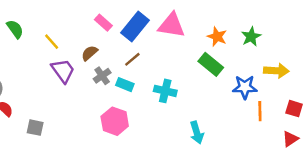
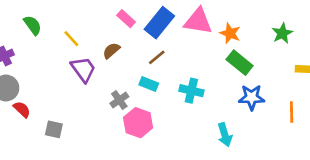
orange star: (217, 37) -> (230, 33), moved
gray cross: (102, 76) -> (119, 100), moved
blue star: (245, 87) -> (252, 97), moved

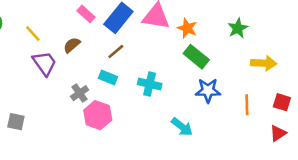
cyan arrow: (225, 135) -> (182, 127), turned -35

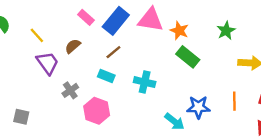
blue star: (208, 90) -> (198, 107), moved
gray cross: (80, 93) -> (70, 90), moved

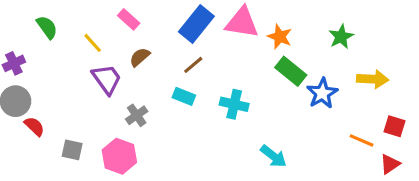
pink rectangle: (86, 17) -> (129, 19), moved
orange line: (234, 101) -> (362, 140), moved, turned -66
blue star: (198, 107) -> (322, 93), moved, turned -30
pink hexagon: (97, 111) -> (119, 156), moved

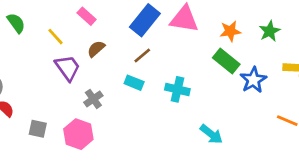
orange star: (280, 37) -> (230, 31), moved, turned -30

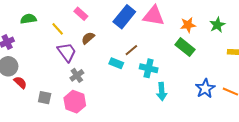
green semicircle: (16, 23) -> (28, 19), turned -63
brown line: (142, 56) -> (131, 50), moved
blue star: (253, 80) -> (205, 89), moved
gray cross: (93, 99) -> (77, 75), moved
cyan arrow: (211, 134) -> (162, 92), moved, turned 48

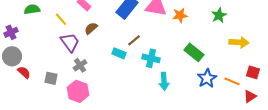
orange star: (188, 25) -> (180, 15), moved
green rectangle: (185, 47) -> (194, 52), moved
gray square: (45, 98) -> (51, 78), moved

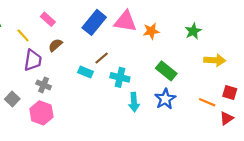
purple trapezoid: (70, 42) -> (33, 60), turned 45
gray cross: (80, 65) -> (44, 85), turned -32
gray square: (51, 78) -> (12, 99), turned 32
blue star: (207, 78) -> (165, 99), moved

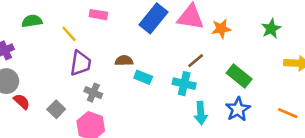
pink rectangle: (48, 19) -> (98, 15), turned -32
brown semicircle: (55, 45) -> (124, 61), moved, turned 40
brown line: (102, 58) -> (196, 61), moved

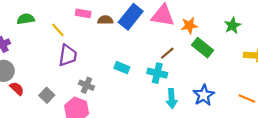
brown semicircle: (124, 61) -> (105, 20), moved
green rectangle: (239, 76) -> (203, 48), moved
gray cross: (93, 93) -> (87, 85), moved

